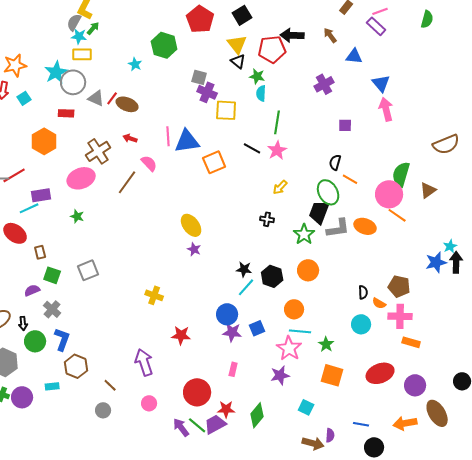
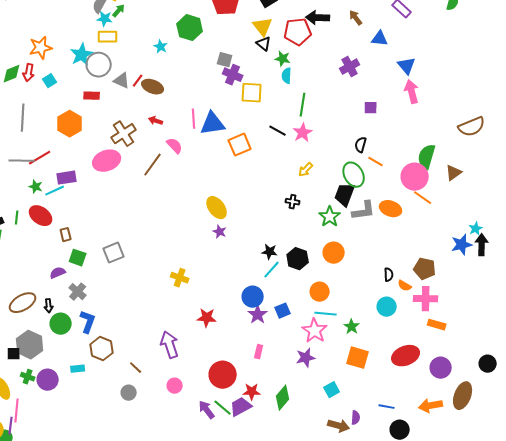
green star: (77, 216) -> (36, 187), moved
purple star: (232, 332) -> (258, 315), turned 30
cyan square: (306, 407) -> (332, 390), turned 35
brown ellipse: (437, 413) -> (463, 396), turned 52

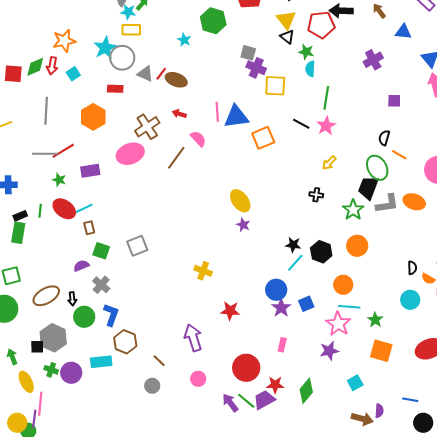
cyan line: (55, 191) -> (83, 209), moved
cyan rectangle: (78, 369) -> (101, 362), size x1.5

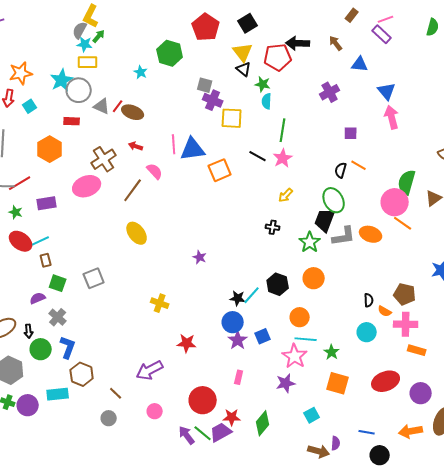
orange line: (399, 155) -> (359, 165), moved
yellow ellipse: (240, 201) -> (137, 233), moved
black star: (293, 245) -> (238, 298), moved
purple arrow: (193, 338) -> (150, 370), turned -100

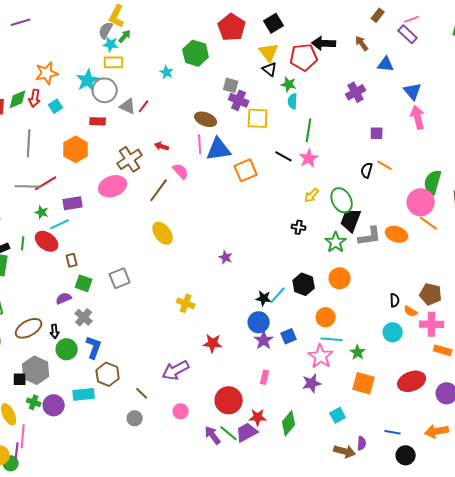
brown ellipse: (133, 112) -> (206, 119), moved
green ellipse: (334, 200) -> (342, 200), moved
cyan line: (40, 241) -> (60, 224), moved

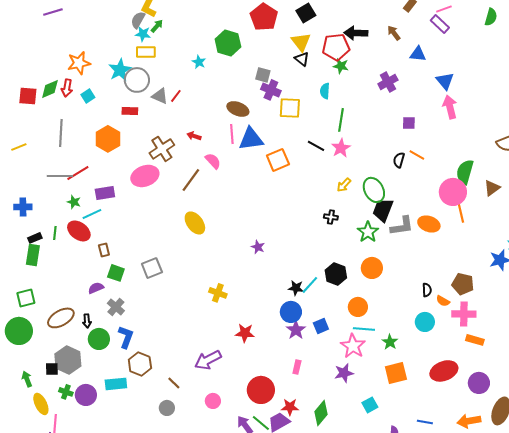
green star: (289, 84) -> (341, 66), moved
orange line: (429, 223) -> (461, 213), turned 42
orange square: (364, 383) -> (396, 373), turned -30

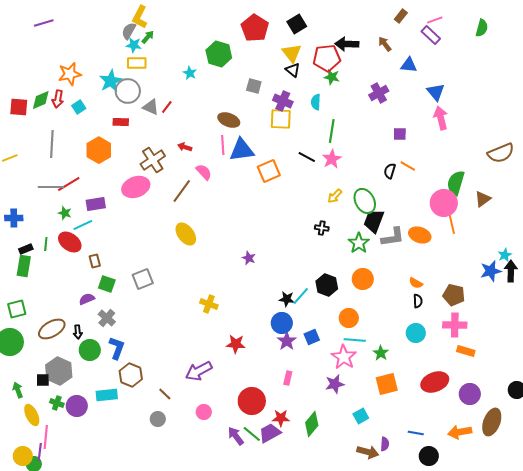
purple cross: (271, 90) -> (283, 101), moved
orange semicircle: (443, 301) -> (416, 283), moved

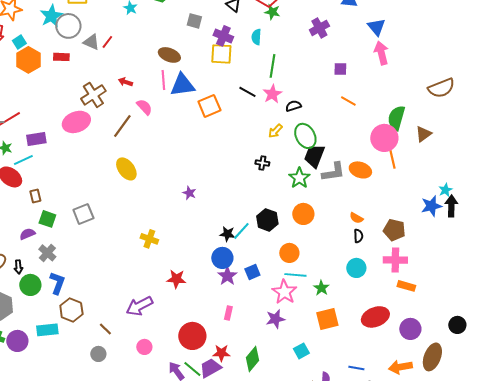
orange hexagon: (99, 150) -> (28, 60), moved
black semicircle: (390, 171) -> (293, 106), moved, turned 56

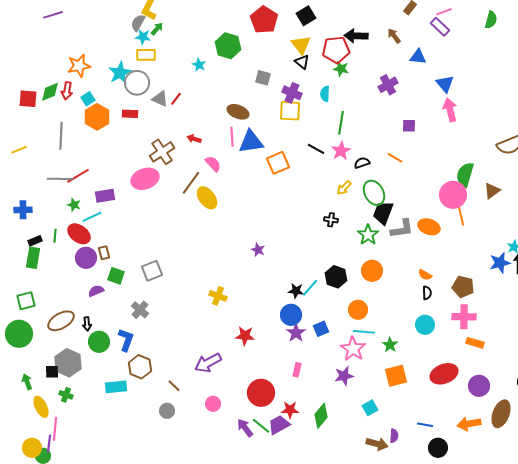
orange line: (348, 101) -> (395, 158), moved
yellow ellipse: (126, 169) -> (207, 198), moved
gray cross: (47, 253) -> (140, 310), moved
purple circle: (17, 341) -> (86, 258), moved

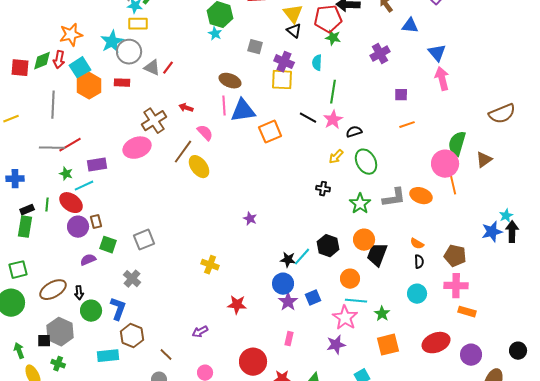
cyan star: (199, 65) -> (215, 34), moved
cyan square: (88, 99) -> (80, 68), size x1.5
orange line: (395, 158) -> (407, 125), moved, turned -49
black trapezoid: (383, 213) -> (377, 255), moved
purple arrow: (208, 363) -> (200, 332), size x0.6

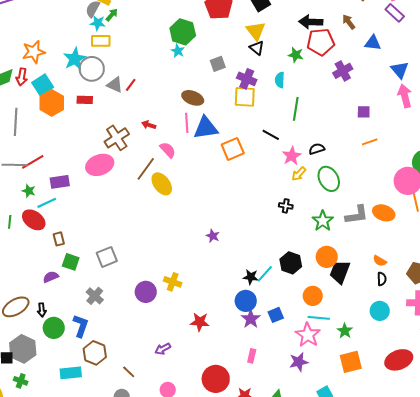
red pentagon: (328, 19) -> (321, 42), moved
gray square: (255, 47) -> (218, 64), turned -35
pink star: (333, 120) -> (292, 156), moved
purple circle: (78, 227) -> (146, 292), moved

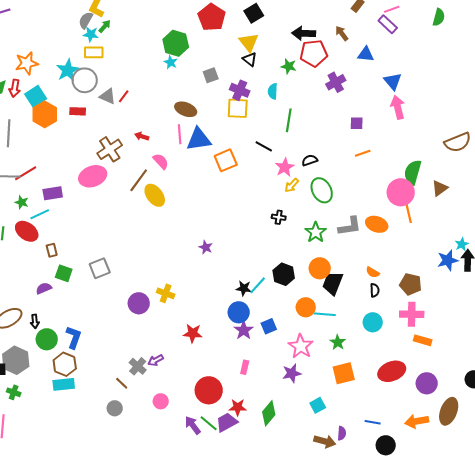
gray cross: (95, 296) -> (138, 366), moved
cyan line: (319, 318) -> (325, 314), moved
brown hexagon: (95, 353) -> (65, 364), moved

